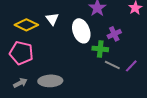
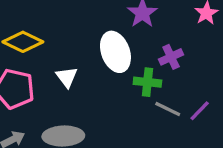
white triangle: (52, 19) -> (67, 77), moved

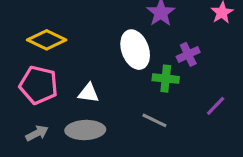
white triangle: (67, 77) -> (88, 93), moved, turned -45
gray line: (168, 109) -> (154, 120), moved

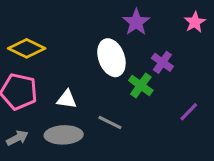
purple cross: (188, 54) -> (162, 62), turned -30
green cross: (166, 79) -> (141, 85), turned 30
gray line: (154, 120) -> (110, 123), moved

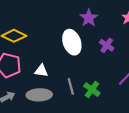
green cross: (141, 85) -> (92, 90), moved
gray line: (110, 123) -> (71, 86), turned 49

